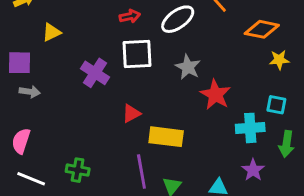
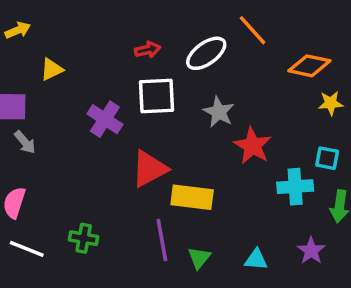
gray arrow: (30, 92) -> (25, 142), turned 42
red triangle: (131, 113) -> (149, 169), size x1.6
purple star: (253, 170) -> (311, 251), moved

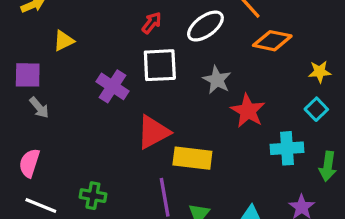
red arrow: (148, 50) -> (152, 23), turned -40
orange diamond: (309, 66) -> (272, 41), moved
cyan square: (327, 158) -> (316, 109), moved, turned 35

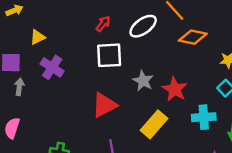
gray star: (217, 80) -> (143, 81), moved
purple cross: (113, 86) -> (52, 67), moved
gray arrow: (39, 108) -> (19, 87), turned -133
yellow rectangle: (192, 158) -> (154, 124), moved, turned -56

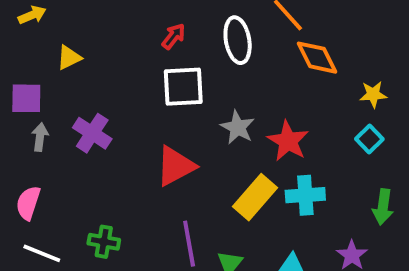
white ellipse: (143, 26) -> (238, 40), turned -64
orange diamond: (193, 37) -> (317, 58), turned 52
purple cross: (52, 67) -> (92, 133), moved
cyan cross: (204, 117) -> (305, 195), moved

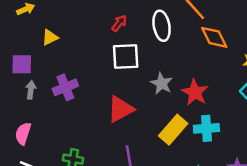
purple cross: (92, 133) -> (65, 87), turned 35

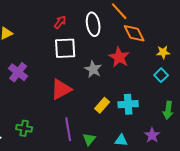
purple cross: (65, 87) -> (18, 72), turned -30
red star: (195, 92) -> (119, 57), moved
yellow rectangle: (173, 130) -> (102, 105), size x0.7

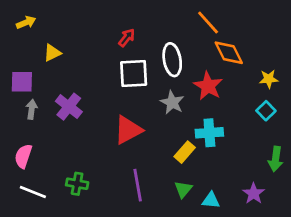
white ellipse: (93, 24) -> (172, 60), moved
cyan cross: (128, 104) -> (209, 133), moved
green triangle: (89, 139) -> (183, 189), moved

